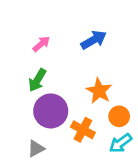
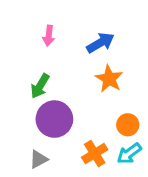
pink arrow: (41, 44) -> (49, 36), moved, turned 138
orange star: (99, 91) -> (109, 79), moved
orange cross: (83, 130) -> (95, 154), moved, turned 30

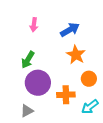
orange circle: (128, 125) -> (89, 79), moved
orange cross: (95, 154) -> (66, 95), moved, turned 30

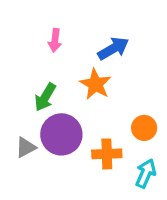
orange star: (76, 55) -> (95, 84), moved
cyan arrow: (90, 107) -> (146, 173), turned 150
gray triangle: (27, 111) -> (26, 147), moved

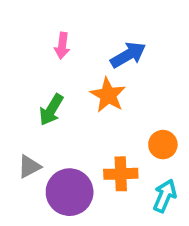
purple circle: (61, 134) -> (70, 192), moved

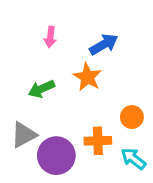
green arrow: (51, 110) -> (41, 89), turned 35
gray triangle: (29, 166) -> (24, 135), size x1.4
cyan arrow: (165, 196) -> (133, 159), turned -75

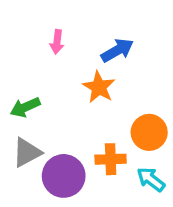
green arrow: (41, 89) -> (25, 107), moved
orange circle: (132, 117) -> (149, 132), size x1.4

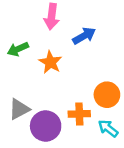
pink arrow: (57, 42) -> (52, 17), moved, size x1.5
orange star: (99, 87) -> (50, 62), moved
green arrow: (25, 107) -> (18, 49), moved

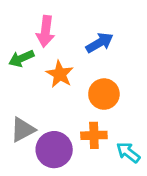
pink arrow: (52, 17) -> (46, 31), moved
orange circle: (107, 95) -> (104, 94), moved

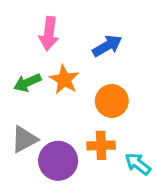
green arrow: (21, 58) -> (27, 83), moved

